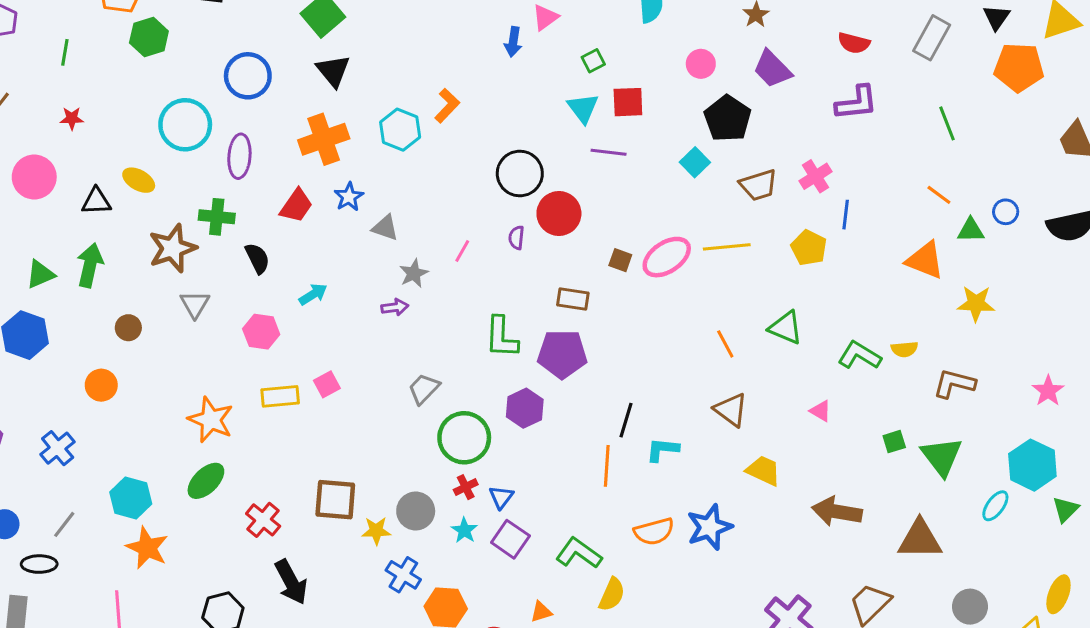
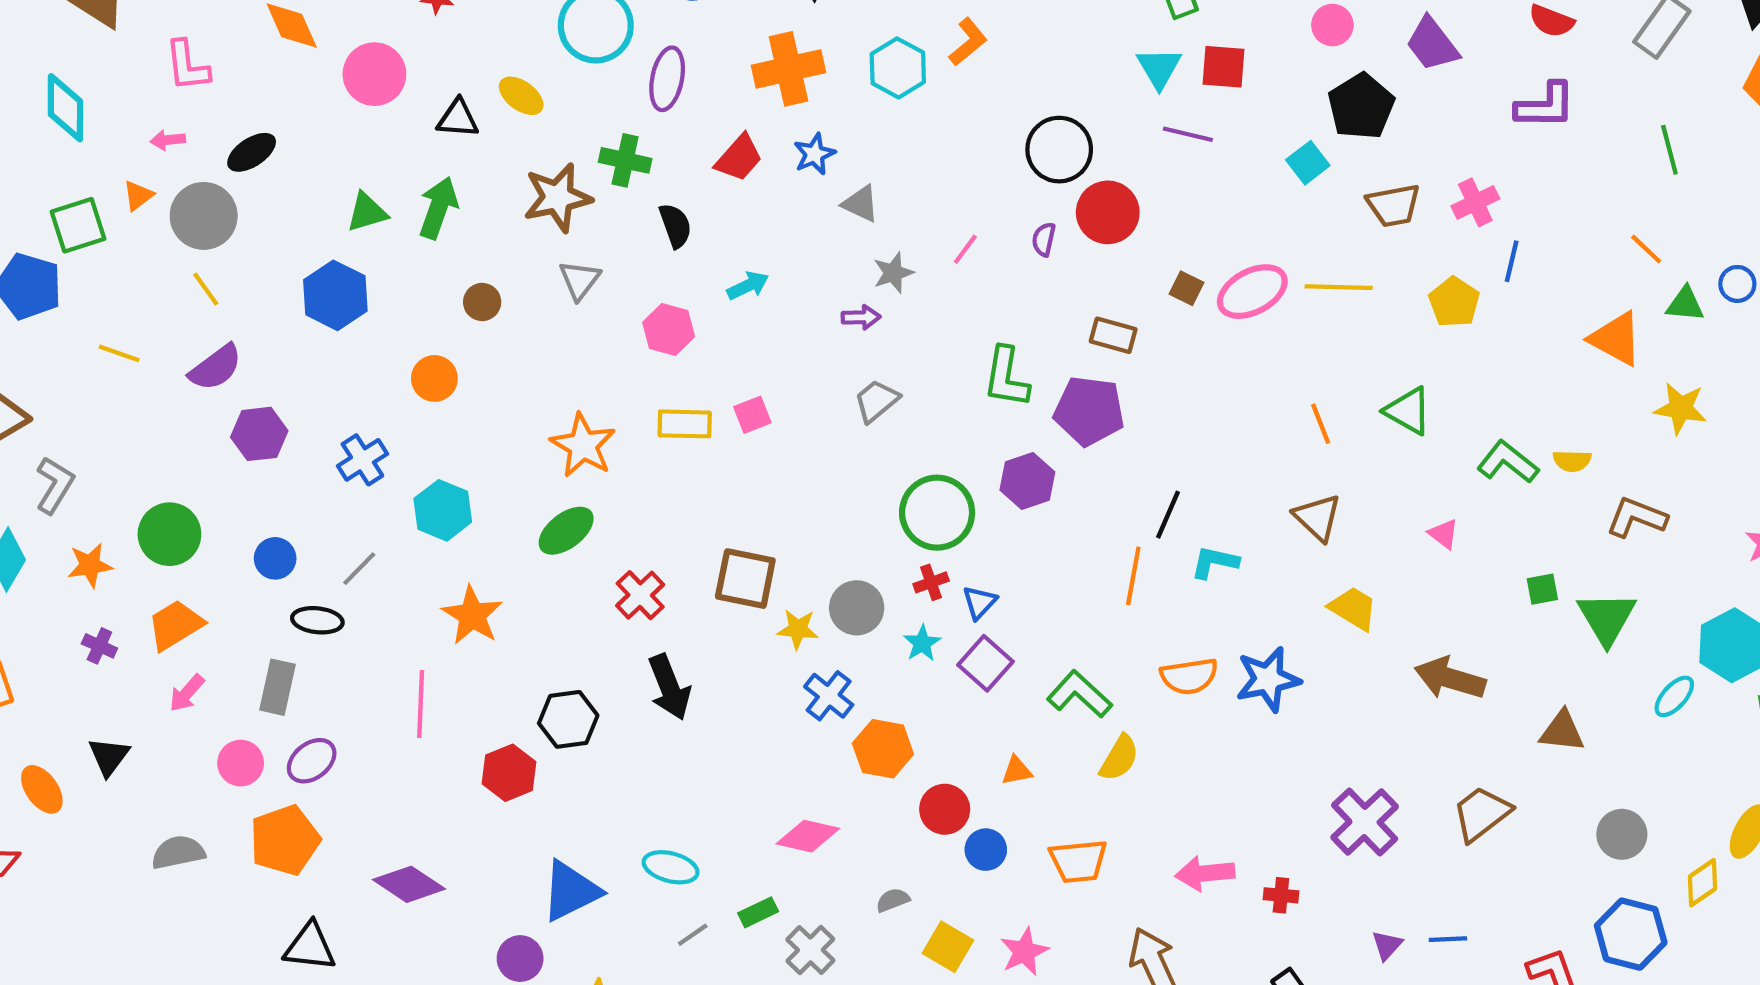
gray trapezoid: (424, 389) -> (876, 401), moved
cyan hexagon: (131, 498) -> (443, 510), moved
brown triangle: (920, 539) -> (1562, 731), size x0.7

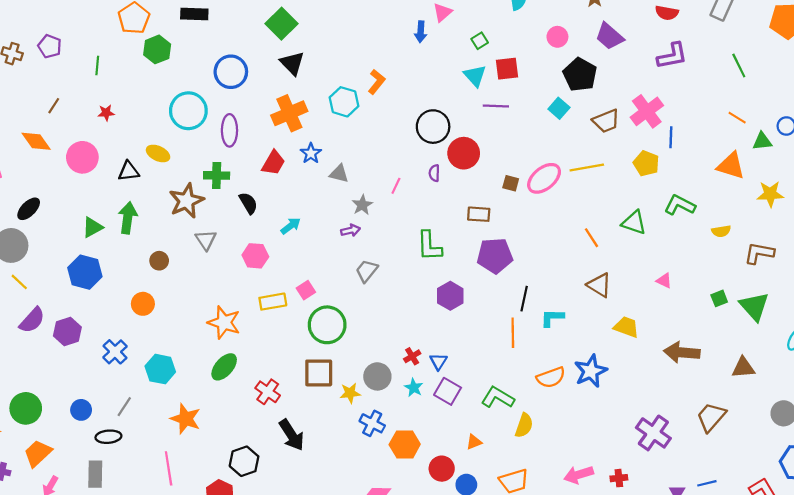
pink cross: (1475, 202) -> (647, 111), size x1.4
purple pentagon: (1089, 411) -> (495, 256), moved
purple hexagon: (259, 434) -> (67, 331), moved
green L-shape: (1508, 462) -> (680, 205), moved
green circle: (937, 513) -> (327, 325), moved

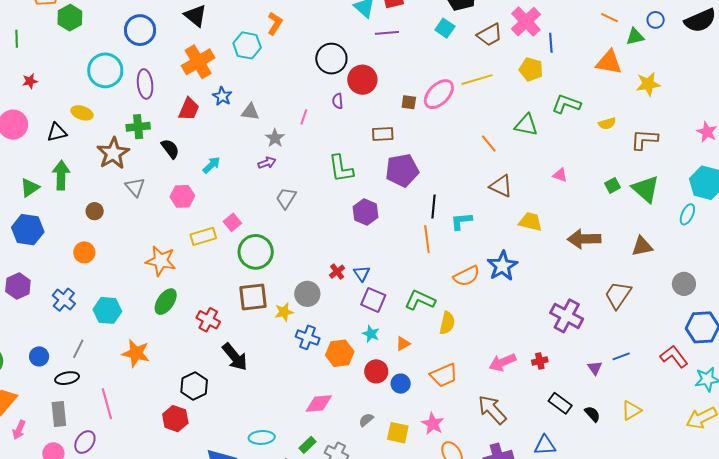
cyan star: (414, 388) -> (371, 334), moved
pink line: (169, 468) -> (107, 404), moved

